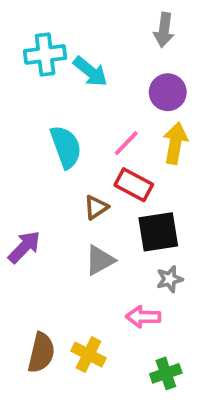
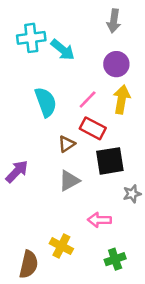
gray star: (170, 279) -> (132, 194), moved
brown semicircle: (41, 353) -> (29, 264), moved

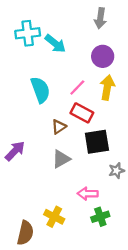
green cross: (115, 259) -> (100, 217), moved

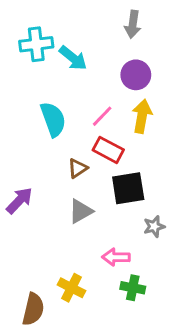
green cross: (100, 217) -> (133, 288), turned 30

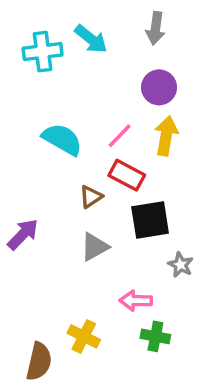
cyan arrow: (73, 58) -> (91, 39), moved
cyan semicircle: (53, 119) -> (62, 139), turned -40
gray star: (154, 226) -> (181, 265), turned -30

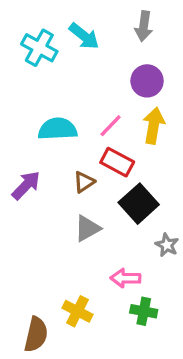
cyan cross: (43, 52) -> (39, 48), turned 36
cyan semicircle: (62, 139) -> (58, 129), turned -33
black square: (150, 220) -> (139, 204), turned -33
purple arrow: (23, 234) -> (26, 185), moved

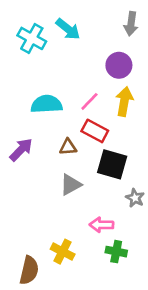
gray arrow: (144, 26) -> (131, 24), moved
brown triangle: (84, 182) -> (68, 147), turned 30
black square: (139, 204) -> (112, 164), turned -32

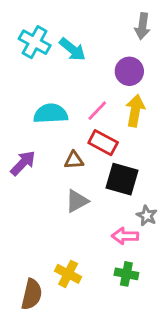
cyan arrow: (68, 29) -> (72, 49), moved
pink arrow: (101, 225) -> (125, 236), moved

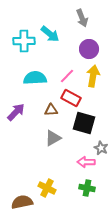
gray arrow: (142, 26) -> (82, 18), moved, turned -30
cyan cross: (35, 42) -> (24, 41), moved, turned -30
brown semicircle: (32, 294) -> (22, 202), turned -115

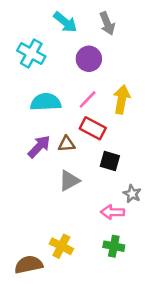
cyan arrow: (50, 34) -> (65, 22), moved
cyan cross: (24, 41) -> (31, 54), turned 30
purple circle: (89, 49) -> (89, 59), moved
purple arrow: (16, 112) -> (39, 147), moved
black square: (84, 123) -> (110, 161), size x0.7

